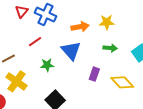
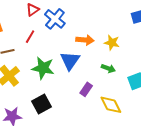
red line: (35, 42) -> (30, 37), moved, turned -40
green star: (47, 65) -> (43, 68), size x1.6

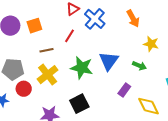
orange arrow: (85, 40) -> (133, 19), moved, turned 54
green arrow: (108, 68) -> (139, 66), moved

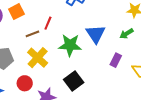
red line: (69, 36) -> (48, 23), moved
green arrow: (139, 66) -> (127, 34), turned 136
red circle: (24, 89) -> (25, 83), moved

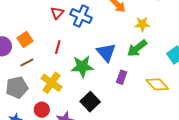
brown line: (32, 34) -> (27, 62), moved
green arrow: (127, 34) -> (137, 48), size x1.5
purple rectangle: (116, 60) -> (122, 77), moved

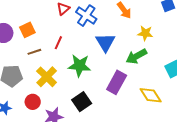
blue triangle: (106, 52) -> (105, 42), moved
brown line: (27, 62) -> (34, 52), moved
purple rectangle: (122, 77) -> (117, 82), size x1.6

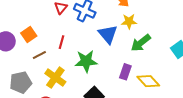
yellow star: (145, 33) -> (129, 22), moved
purple rectangle: (117, 82) -> (125, 72), size x0.7
yellow diamond: (151, 95) -> (148, 81), moved

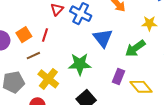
yellow star: (129, 22) -> (149, 23), moved
red line: (62, 42) -> (45, 35), moved

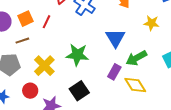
blue triangle: (103, 38) -> (115, 38), moved
green arrow: (135, 48) -> (136, 58), moved
brown line: (33, 56) -> (22, 41), moved

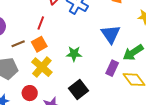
orange square: (25, 19) -> (39, 44), moved
green star: (77, 55) -> (74, 54), size x0.7

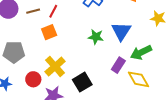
brown line: (18, 44) -> (33, 11), moved
green star: (74, 54) -> (96, 37), moved
yellow cross: (42, 67) -> (55, 66), moved

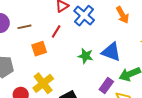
red line: (53, 11) -> (56, 31), moved
blue triangle: (121, 31) -> (111, 52), turned -45

